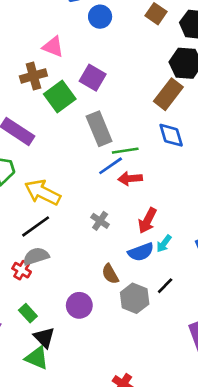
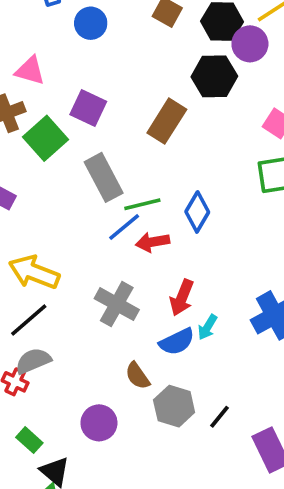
brown rectangle: (168, 94) -> (167, 121), moved
blue diamond: (171, 135) -> (197, 212), moved, turned 52
gray cross: (100, 221) -> (117, 304), size x1.6
black line: (165, 286) -> (220, 417), moved

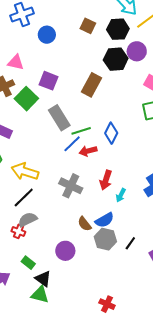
purple circle: (250, 44) -> (137, 51), moved
blue semicircle: (177, 342) -> (105, 220), moved

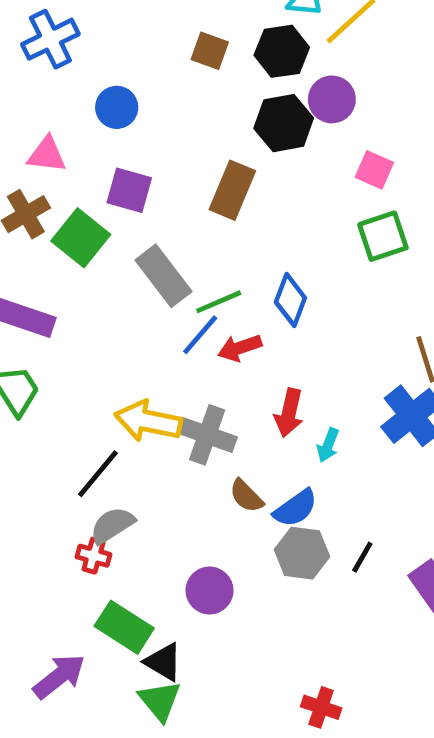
blue circle: (47, 35) -> (117, 107), moved
yellow arrow: (25, 171) -> (148, 421), moved
brown semicircle: (85, 224) -> (246, 496), moved
green rectangle: (28, 263) -> (124, 627), size x1.6
green triangle: (40, 295) -> (160, 701), turned 42

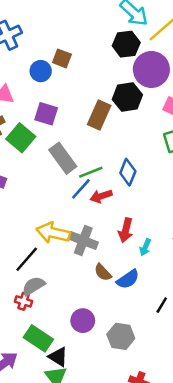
brown square: (210, 51) -> (62, 58), moved
purple circle: (332, 99) -> (151, 69), size x1.5
black hexagon: (284, 123) -> (127, 97), moved
gray hexagon: (302, 553) -> (121, 336), moved

